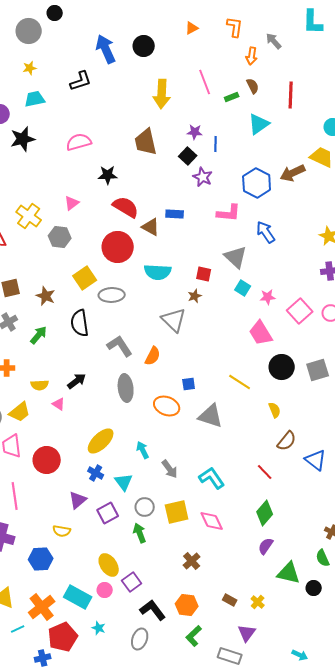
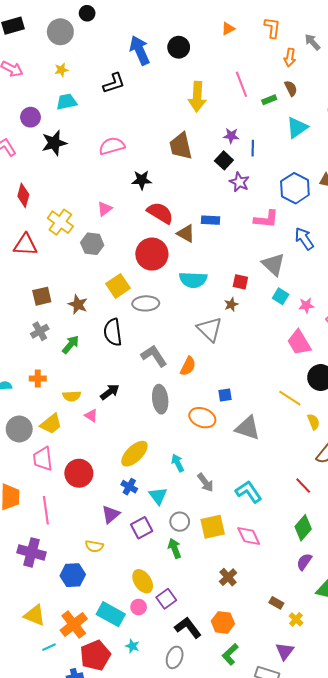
yellow line: (240, 382) -> (290, 398), moved
brown rectangle: (230, 600) -> (276, 603), moved

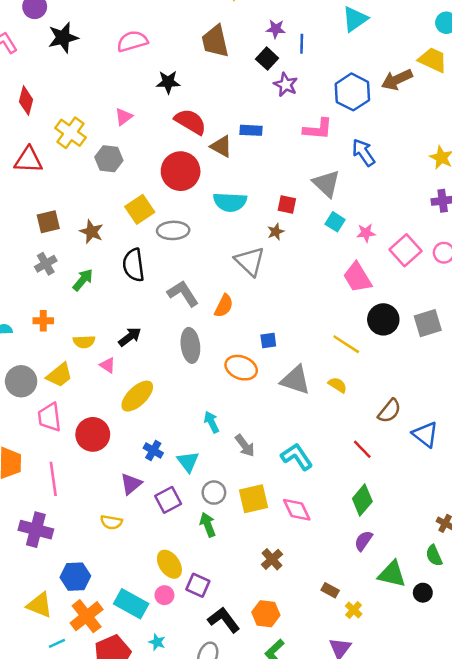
yellow semicircle: (313, 422) -> (338, 385), moved, turned -35
yellow ellipse: (134, 454) -> (137, 396), moved
blue hexagon: (73, 575) -> (75, 577), moved
purple square: (166, 599) -> (198, 585), turned -30

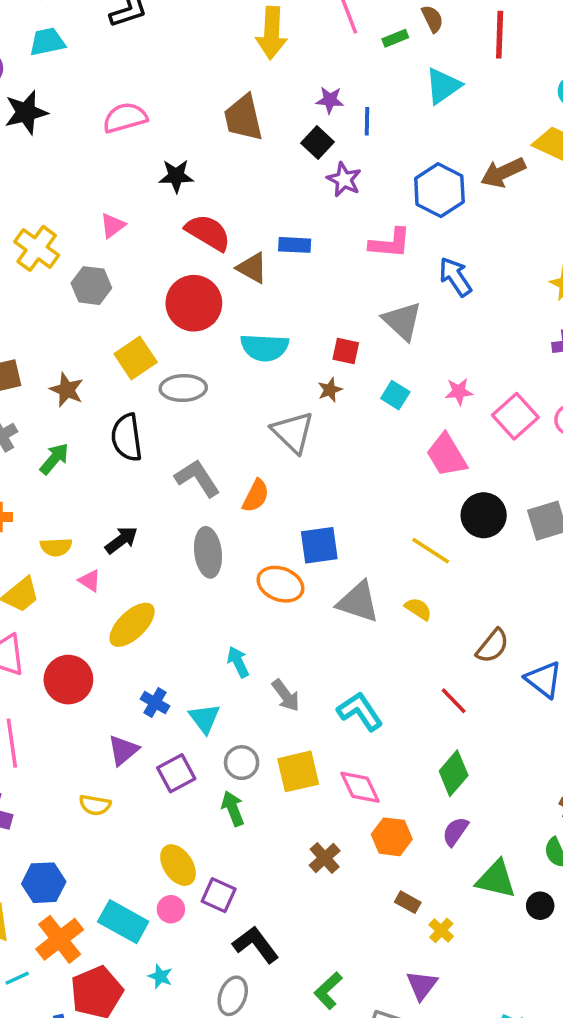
cyan square: (335, 222) -> (395, 395), moved
blue square: (268, 340) -> (319, 545), size x1.6
orange hexagon: (266, 614) -> (392, 837), moved

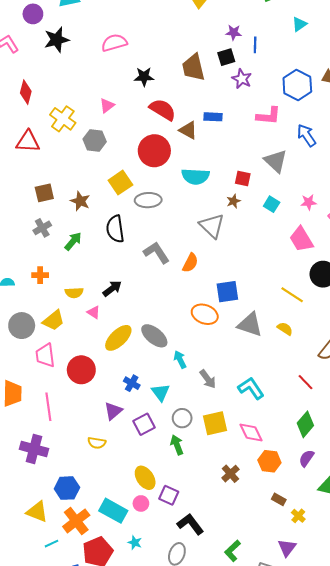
cyan triangle: (443, 86) -> (299, 24), size x0.7
brown trapezoid: (243, 118) -> (193, 67), moved
black square: (318, 142) -> (226, 57), turned 30
gray ellipse: (208, 552) -> (154, 336), moved, turned -44

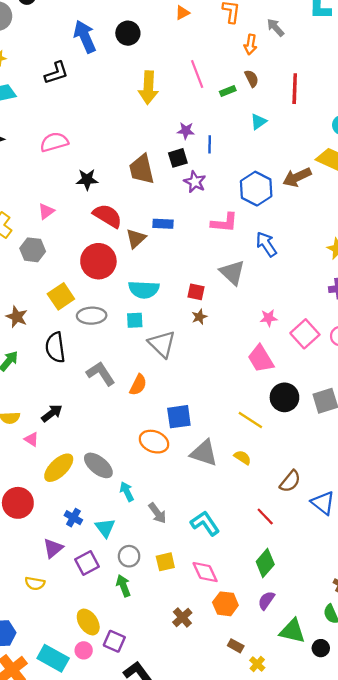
brown triangle: (188, 130) -> (136, 238), turned 48
brown star: (234, 201) -> (199, 317), moved
cyan square: (272, 204) -> (135, 320), moved, turned -35
yellow square: (215, 423) -> (165, 562), size x0.7

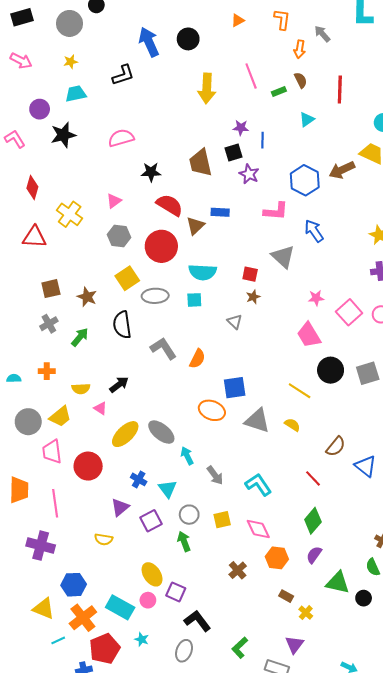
gray hexagon: (33, 250) -> (119, 236), moved
gray triangle: (162, 344) -> (235, 322), moved, size x0.6

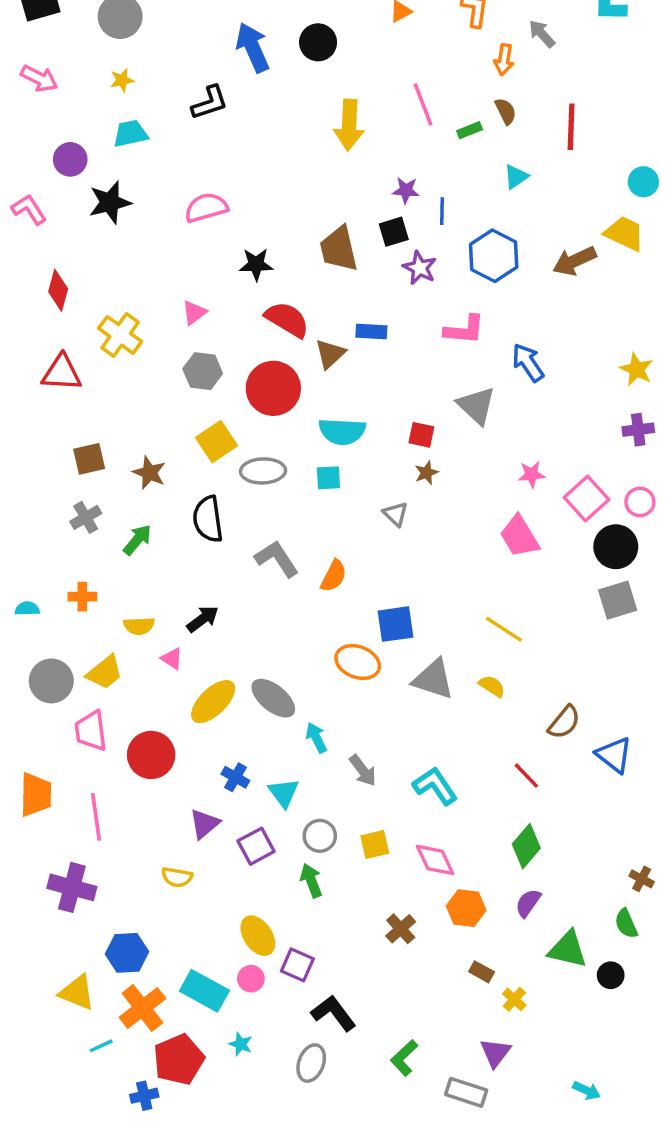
blue hexagon: (305, 180) -> (494, 256), moved
black circle: (331, 370) -> (616, 547), moved

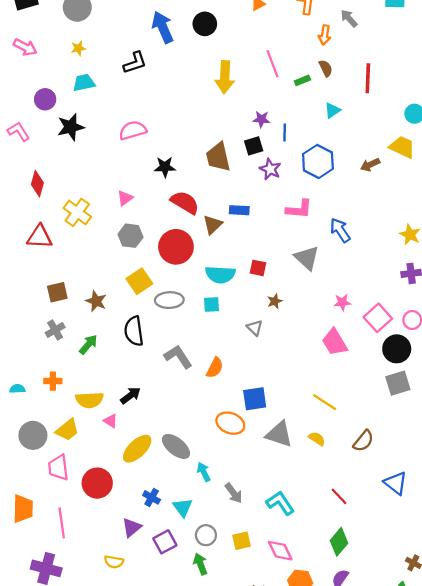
brown arrow: (575, 261) -> (370, 165), size x0.7
red square: (421, 435) -> (258, 268), moved
yellow semicircle: (139, 626) -> (89, 400), size x1.4
brown semicircle: (564, 722) -> (363, 441), moved

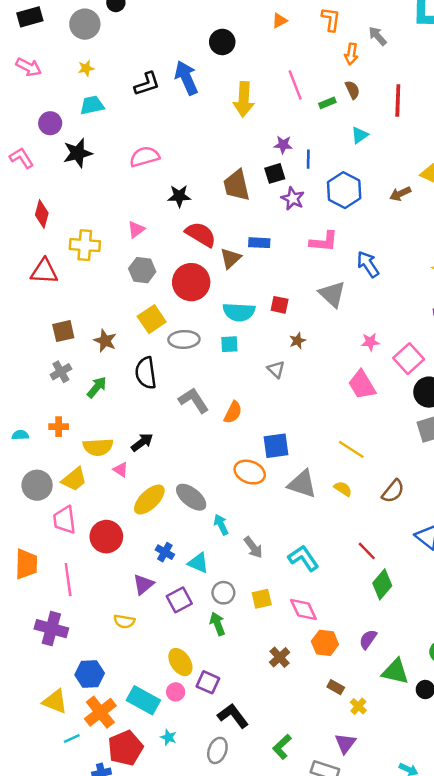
blue arrow: (163, 27) -> (186, 78), moved
yellow cross: (77, 212) -> (85, 245), turned -32
cyan triangle: (183, 507) -> (198, 563), turned -30
green diamond: (339, 542) -> (382, 584), moved

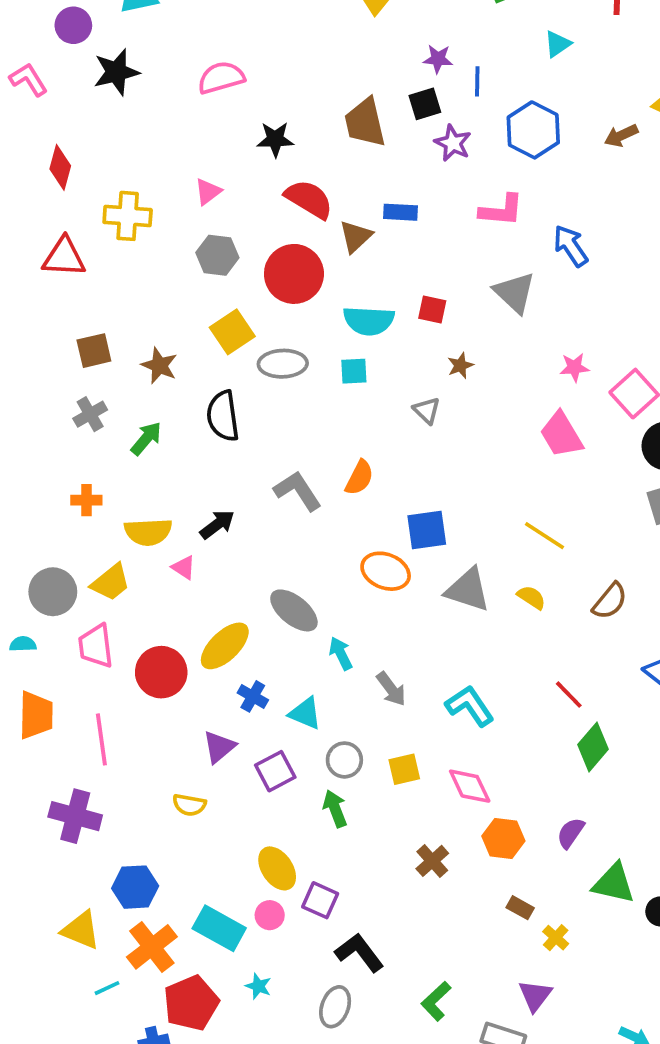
gray L-shape: (194, 400) -> (298, 491), moved
cyan semicircle: (20, 435) -> (23, 644), moved
yellow ellipse: (149, 500) -> (225, 646), moved

